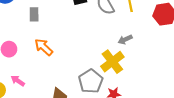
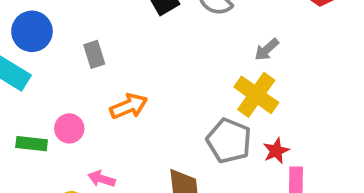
orange arrow: (44, 47) -> (129, 106), turned 132

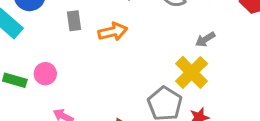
orange arrow: (129, 106) -> (113, 32), moved

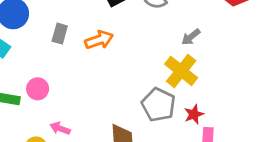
gray rectangle: (74, 21) -> (60, 34), turned 30

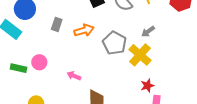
gray pentagon: (158, 105) -> (115, 43), moved
pink arrow: (60, 128) -> (74, 76), moved

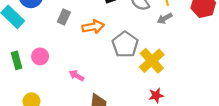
gray arrow: (148, 31) -> (165, 18), moved
green rectangle: (19, 68) -> (17, 60), turned 56

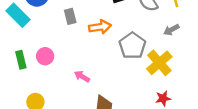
gray rectangle: (64, 17) -> (70, 16), turned -40
gray arrow: (165, 18) -> (171, 30), moved

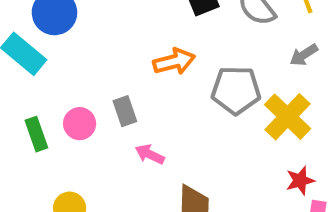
gray rectangle: (70, 16) -> (125, 111), moved
gray pentagon: (132, 46) -> (236, 90), turned -30

